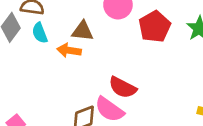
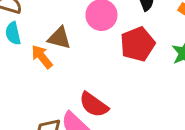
orange arrow: (69, 50) -> (42, 57), turned 35

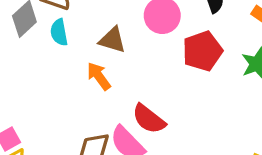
orange arrow: (42, 57) -> (99, 76), moved

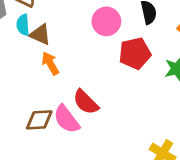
brown triangle: (112, 40) -> (40, 35), moved

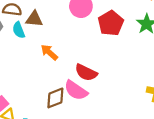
brown triangle: (40, 35) -> (34, 19), moved

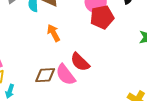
red pentagon: (111, 23) -> (102, 17), moved

